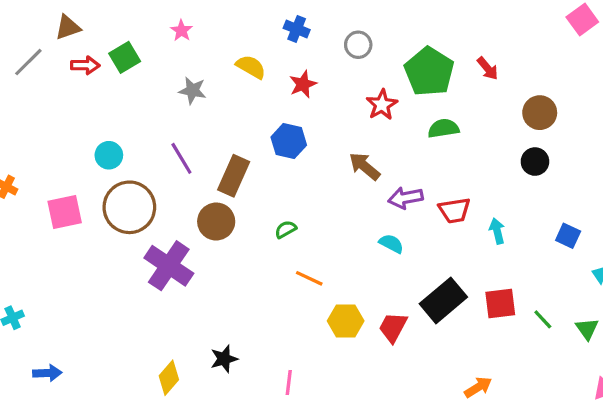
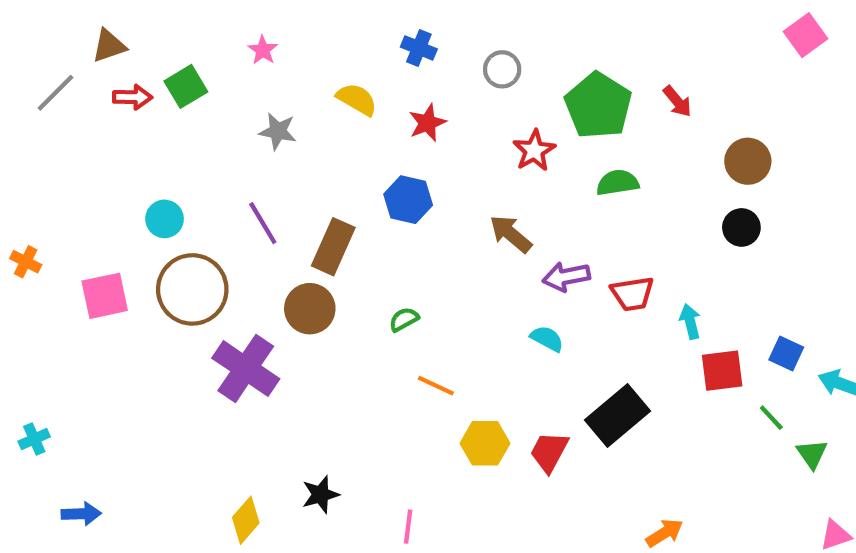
blue square: (568, 236) -> (786, 354), moved
red square: (500, 304) -> (722, 371), moved
green line: (543, 319) -> (771, 418), moved

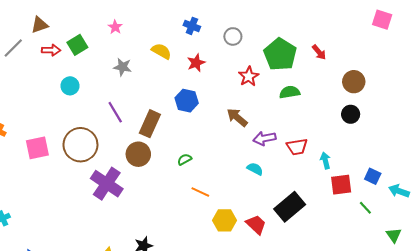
pink square: (806, 35) -> (382, 20), turned -36
cyan circle: (165, 219) -> (70, 86), moved
red trapezoid: (549, 452) -> (256, 225), turned 105
green triangle: (812, 454) -> (394, 235), moved

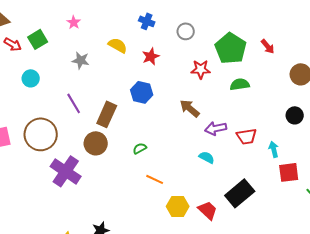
red arrow: (51, 50) -> (13, 44), turned 30
red star: (249, 76) -> (201, 69), turned 30
black circle: (351, 114) -> (295, 115), moved

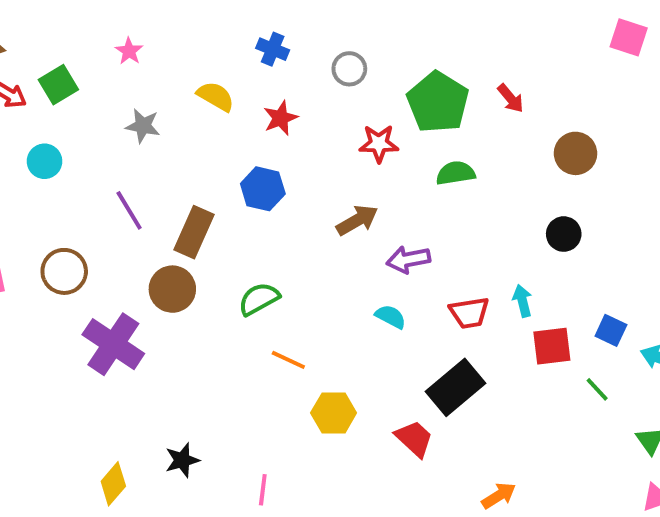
brown arrow: (190, 108) -> (357, 220), turned 110
brown circle: (41, 134) -> (64, 271), size x0.7
red trapezoid: (247, 136) -> (469, 313), moved
green semicircle: (140, 148) -> (259, 299), size x1.5
red trapezoid: (208, 210) -> (414, 439), moved

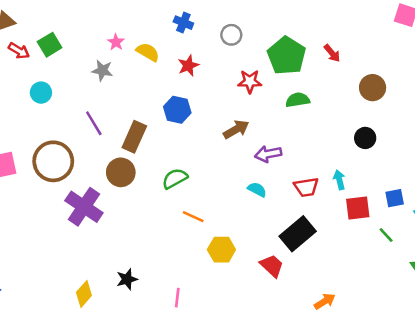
pink star: (129, 51) -> (116, 42), moved
brown circle: (64, 271) -> (53, 161), size x1.4
blue square: (611, 330) -> (395, 198), turned -36

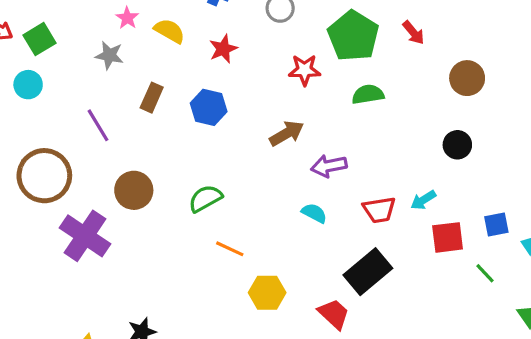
green square: (50, 45) -> (39, 39), moved
brown rectangle: (134, 137) -> (152, 98), moved, size x0.7
cyan arrow: (339, 180) -> (423, 200), turned -108

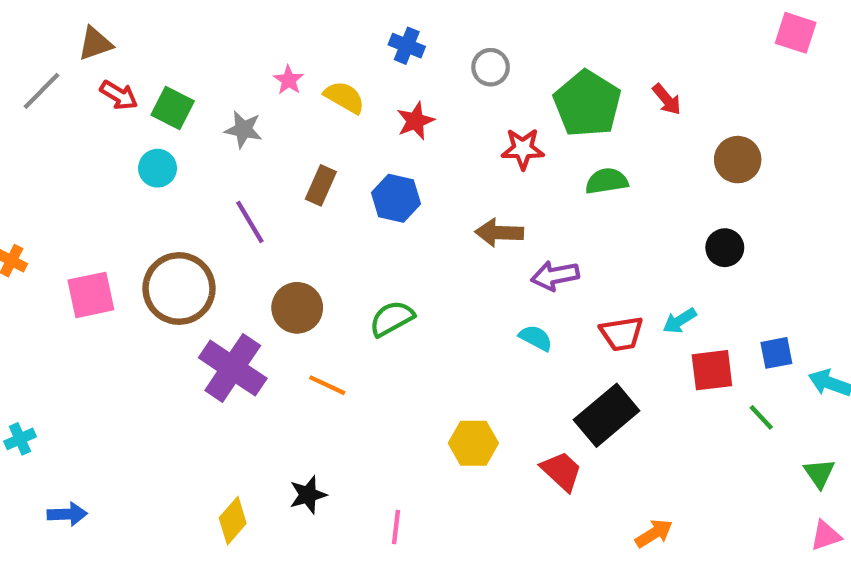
green square: (39, 39) -> (173, 108), turned -32
gray star: (109, 55) -> (243, 129), moved
brown arrow: (287, 133) -> (499, 233), turned -148
orange line: (230, 249) -> (327, 385), moved

